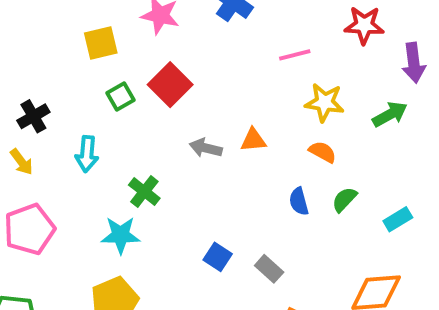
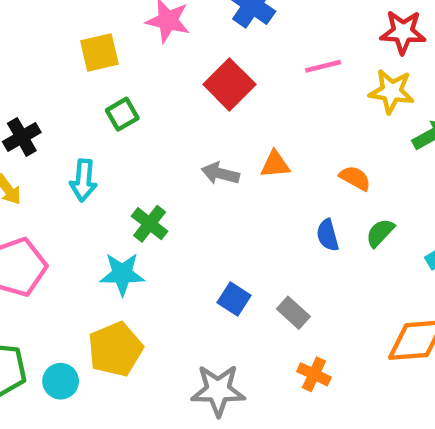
red square: (170, 85) -> (229, 84), moved
yellow star: (325, 102) -> (392, 91), moved

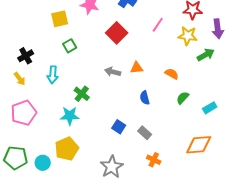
pink line: (323, 66) -> (158, 25), turned -42
blue semicircle: (328, 235) -> (145, 98), moved
gray star: (218, 390) -> (112, 167), turned -30

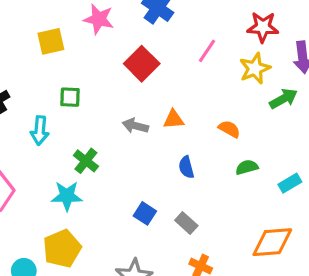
yellow star: (188, 36) -> (255, 68), turned -30
green square: (70, 46) -> (70, 97), moved, turned 32
green semicircle: (183, 98) -> (247, 167), turned 32

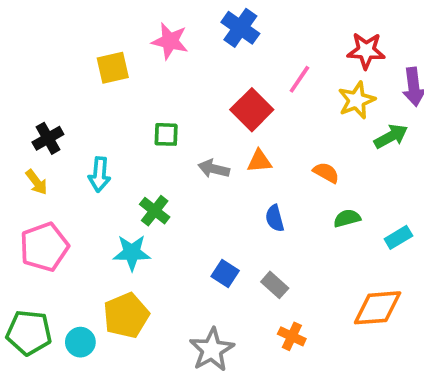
red square: (142, 64) -> (252, 110), moved
green square: (70, 97) -> (166, 134), moved

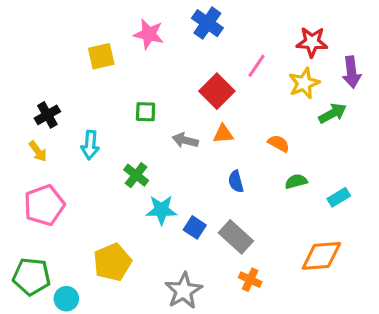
cyan star: (132, 253) -> (161, 210), moved
gray rectangle: (275, 285) -> (236, 237), size x1.5
cyan circle: (80, 342) -> (66, 299), moved

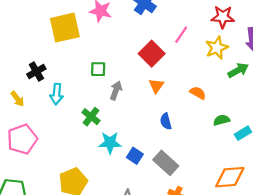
yellow square: (101, 56) -> (65, 28), size x1.5
black cross: (47, 115) -> (36, 71), moved
orange triangle: (223, 134) -> (156, 86), turned -49
gray arrow: (185, 140) -> (116, 90), moved, turned 96
green semicircle: (296, 181) -> (222, 120), moved

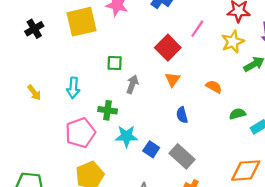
black cross: (36, 71) -> (34, 29), moved
green cross: (91, 117) -> (108, 110), turned -30
pink pentagon: (22, 139) -> (80, 133), moved

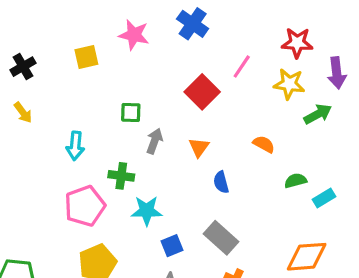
yellow square: (82, 22) -> (86, 57), size x0.6
yellow star: (233, 42) -> (289, 84), turned 30
orange triangle: (172, 80) -> (199, 147), moved
yellow arrow: (34, 93) -> (23, 112), moved
blue square: (151, 149) -> (172, 246), moved, turned 35

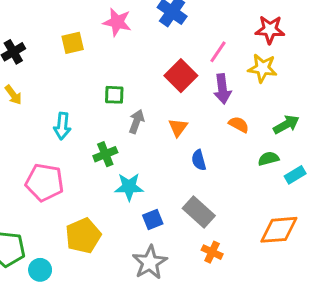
purple arrow: (337, 73) -> (222, 89), moved
green arrow: (318, 114) -> (286, 124), moved
green cross: (121, 176) -> (105, 154), turned -30
pink pentagon: (85, 206) -> (44, 182), moved, turned 30

